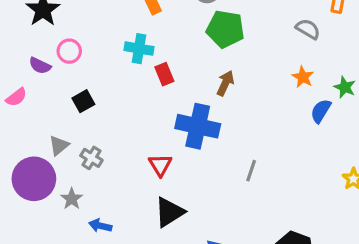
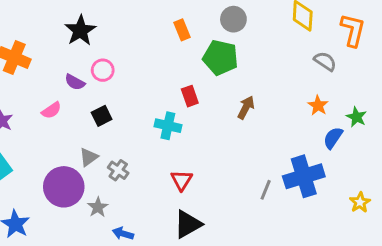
green pentagon: (225, 29) -> (220, 58), moved
cyan cross: (139, 49) -> (168, 126), moved
black square: (83, 101) -> (102, 116), moved
blue cross: (198, 126) -> (304, 176), moved, turned -33

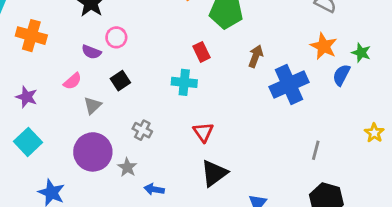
orange star: (318, 105) -> (324, 46), size x1.4
gray triangle: (89, 157) -> (93, 105), moved
blue cross: (304, 176) -> (289, 84), moved
gray line: (266, 190) -> (316, 150), moved

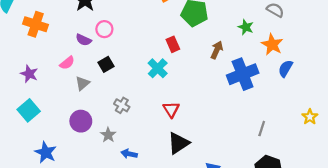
green star: (361, 53) -> (246, 27), moved
cyan cross: (184, 82) -> (158, 68), turned 36
purple circle: (93, 152) -> (81, 121), size x0.7

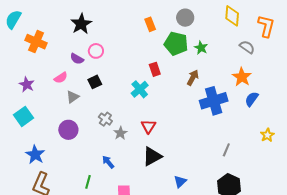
green star: (246, 27) -> (201, 48), moved
yellow star: (310, 117) -> (267, 135), moved
gray star: (108, 135) -> (120, 133), moved
blue arrow: (129, 154) -> (108, 162), turned 32

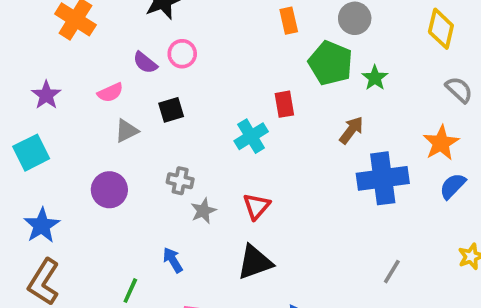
gray cross: (105, 119) -> (180, 181), turned -32

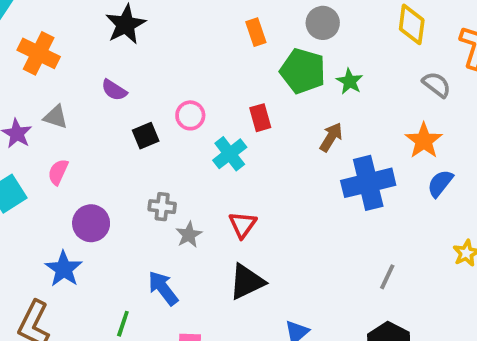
pink circle: (182, 54) -> (190, 115), moved
pink semicircle: (110, 93) -> (58, 172), moved, turned 145
gray triangle: (127, 131) -> (56, 117), moved, turned 50
blue star: (42, 225) -> (64, 269), moved
blue arrow: (173, 260) -> (163, 288), size x1.4

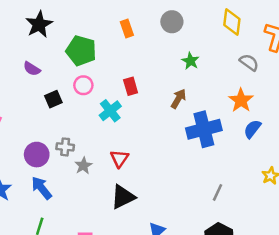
green pentagon: (303, 71) -> (81, 51), moved
purple circle: (91, 223) -> (37, 155), moved
blue arrow: (163, 288) -> (42, 188), moved

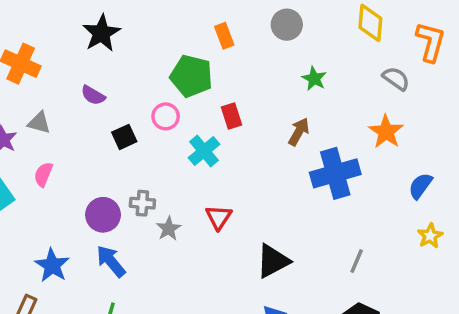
green pentagon: (81, 51) -> (191, 76), moved
blue semicircle: (252, 129) -> (420, 186), moved
black triangle: (123, 197) -> (273, 261), moved

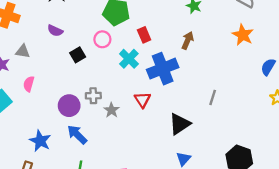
blue cross: (335, 173) -> (163, 69), moved
gray line: (357, 261) -> (213, 97), moved

